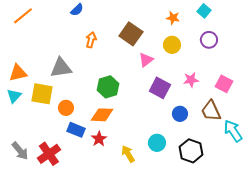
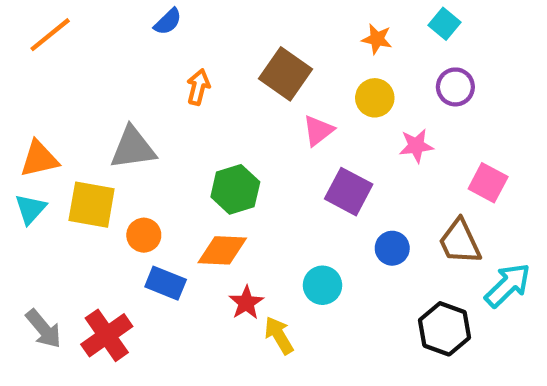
pink star: (191, 80) -> (416, 146), moved
cyan arrow: (233, 131) -> (508, 285), turned 80
red star: (99, 139) -> (246, 303), moved
cyan circle: (157, 143) -> (322, 285), moved
black hexagon: (191, 151) -> (445, 329), moved

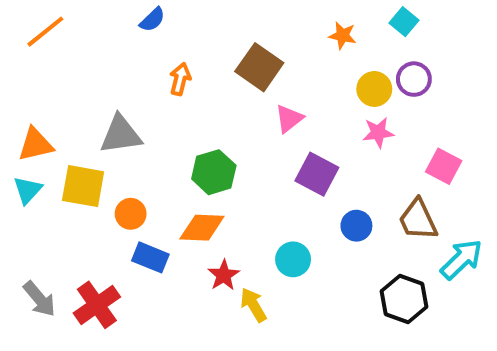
yellow circle: (375, 98) -> (374, 89), moved

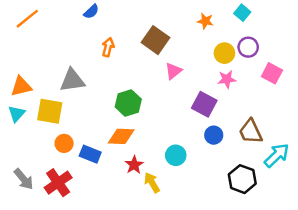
pink square: (444, 166) -> (272, 73), moved
purple square: (317, 174) -> (204, 104), moved
orange circle: (131, 214) -> (64, 143), moved

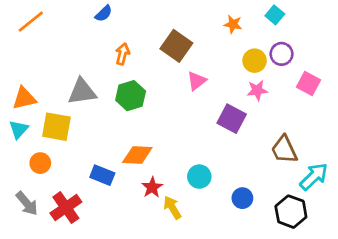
green hexagon: (128, 103) -> (131, 96), moved
blue circle: (214, 135) -> (242, 198), moved
orange circle: (64, 143) -> (40, 163), moved
black hexagon: (242, 179) -> (291, 212), moved

